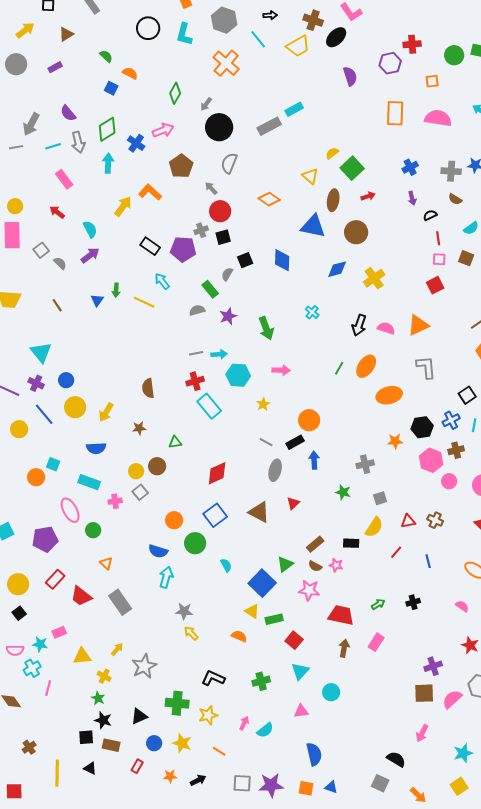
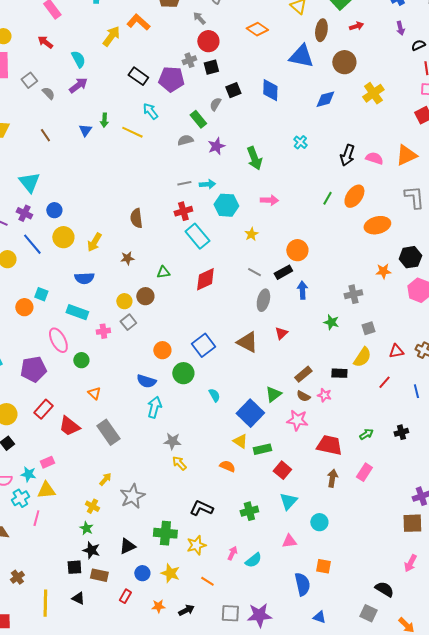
yellow cross: (374, 278) -> (373, 93), moved
red diamond: (217, 473) -> (205, 279), moved
yellow triangle: (82, 656) -> (46, 490), moved
orange square: (306, 788) -> (323, 566), moved

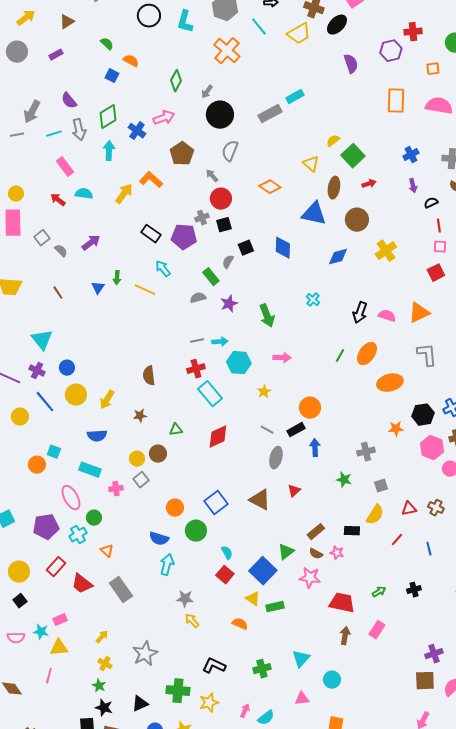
cyan semicircle: (78, 59) -> (84, 194), moved, turned -54
red square: (282, 470) -> (225, 575), moved
yellow arrow: (105, 479) -> (102, 637), moved
cyan cross: (20, 498) -> (78, 535), moved

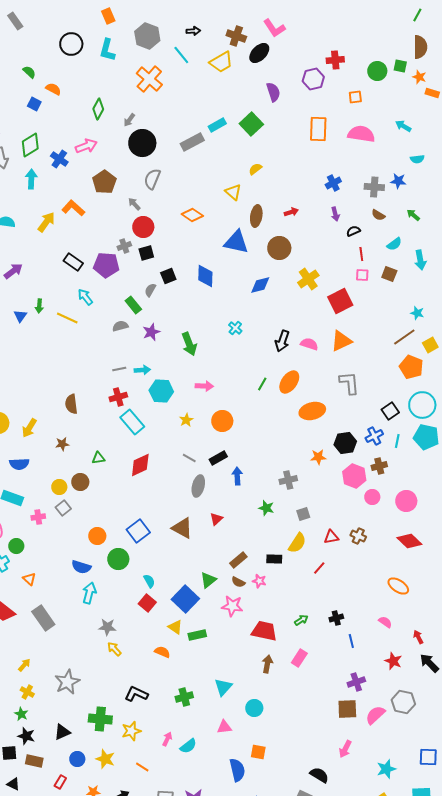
green square: (353, 156) -> (251, 124), moved
red square: (436, 273) -> (340, 301), moved, size x1.4
orange circle: (310, 408) -> (222, 421), moved
blue line: (429, 549) -> (351, 641), moved

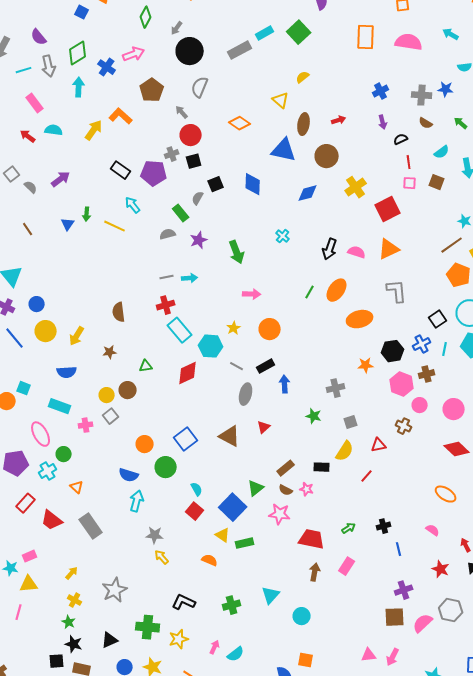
cyan hexagon: (161, 391) -> (211, 346), moved
brown cross: (358, 536) -> (404, 426), moved
pink triangle: (224, 727) -> (369, 655), moved

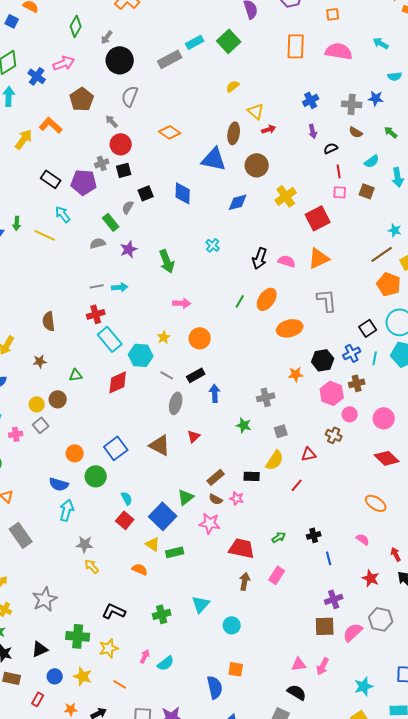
yellow triangle: (281, 100) -> (256, 111), moved

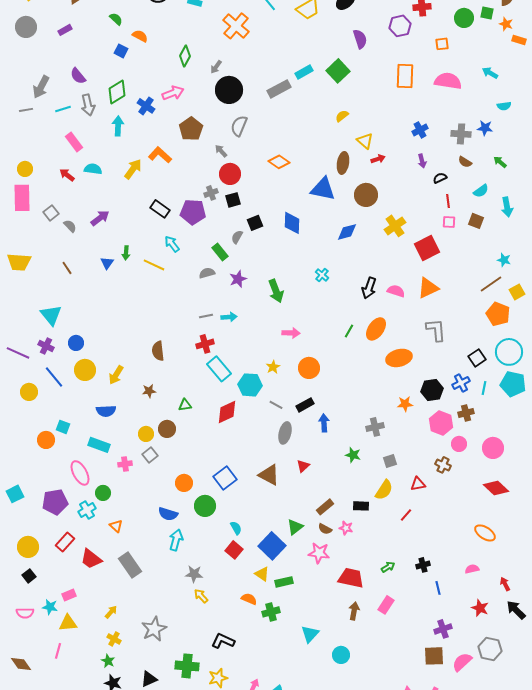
pink semicircle: (363, 539) -> (472, 569), turned -48
green cross: (162, 614) -> (271, 612), moved

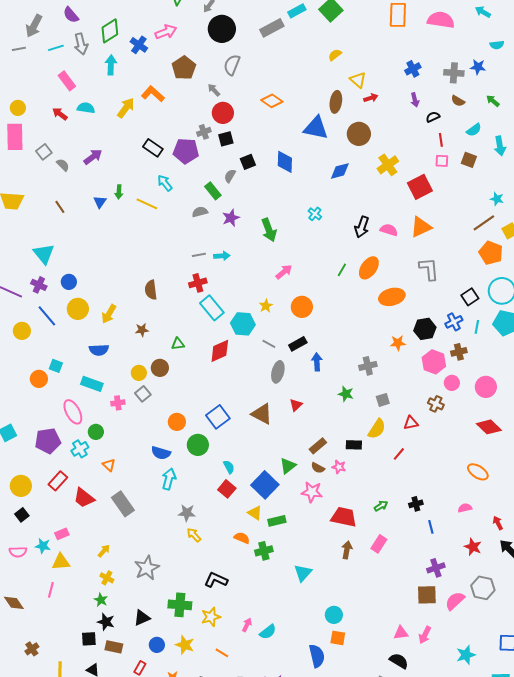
pink arrow: (291, 333) -> (284, 272), turned -42
cyan circle: (341, 655) -> (334, 615), moved

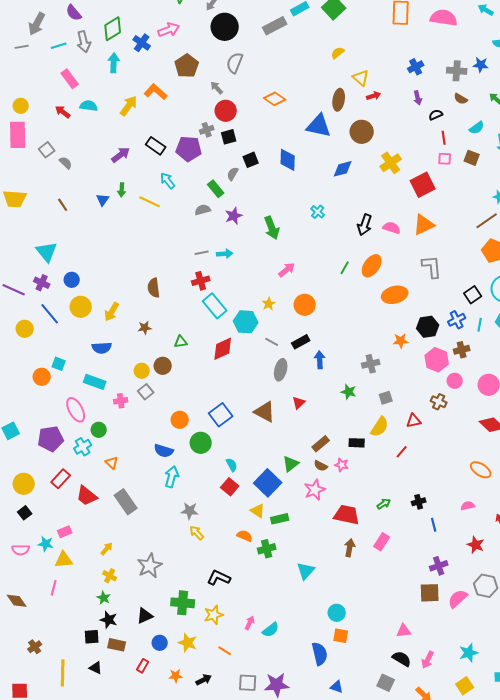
purple arrow: (93, 157) -> (121, 155), moved
pink star: (312, 492) -> (315, 490), turned -30
pink arrow: (425, 635) -> (428, 660), moved

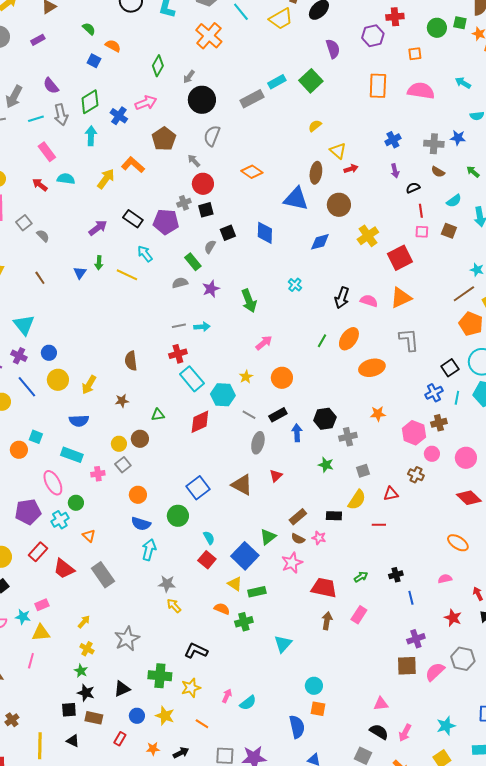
black hexagon: (428, 327) -> (325, 419), moved
orange circle: (180, 420) -> (138, 495), moved
red line: (402, 452) -> (379, 525), turned 48

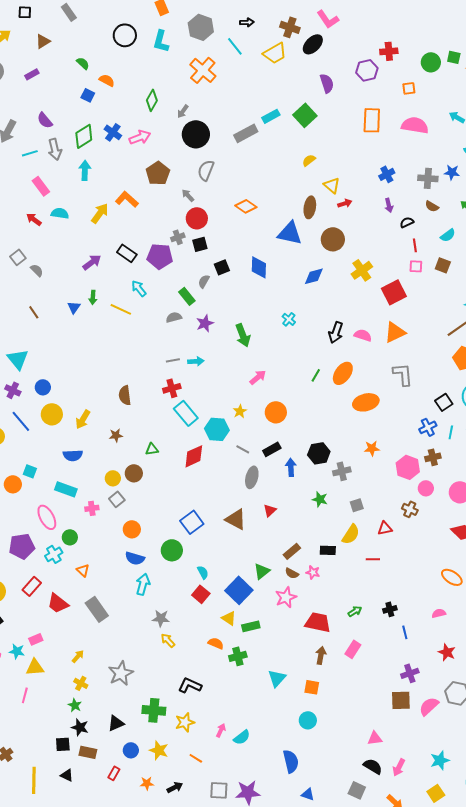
blue cross: (119, 116) -> (113, 132), moved
orange square: (318, 709) -> (312, 687), moved

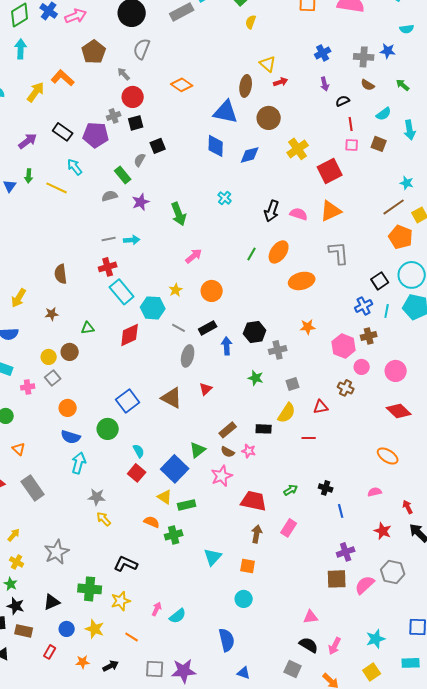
yellow semicircle: (309, 160) -> (251, 22), moved, turned -32
blue diamond: (259, 267) -> (216, 146), moved
black cross: (390, 609) -> (326, 488), turned 32

